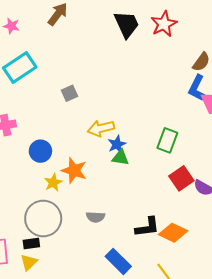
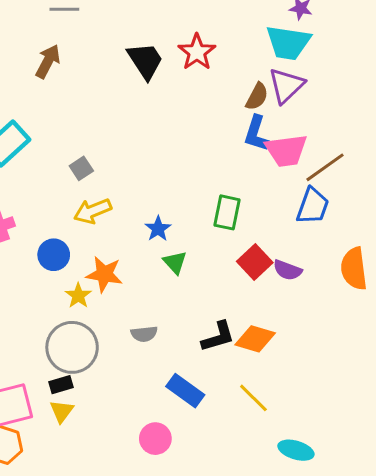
yellow arrow: (101, 128) -> (93, 211), moved
green triangle: (120, 158) -> (175, 262), moved, turned 48

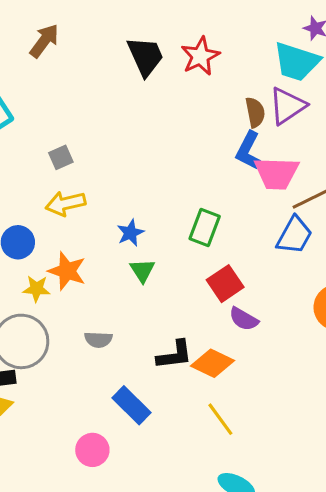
brown semicircle: (257, 96) -> (255, 112), turned -48
purple semicircle: (287, 270) -> (244, 319), moved
yellow star: (78, 296) -> (36, 289), turned 30
yellow line: (253, 398) -> (220, 419), moved

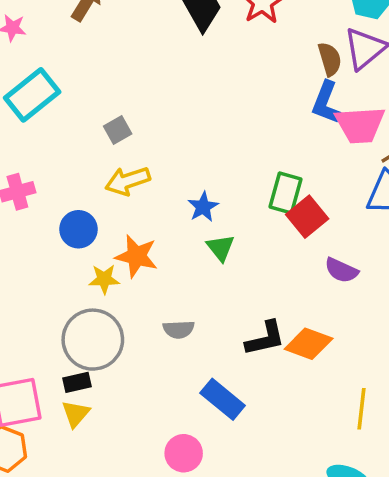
red square: (225, 284) -> (307, 217), moved
purple semicircle: (244, 319) -> (341, 270), moved
yellow line: (220, 419) -> (361, 409), moved, turned 48

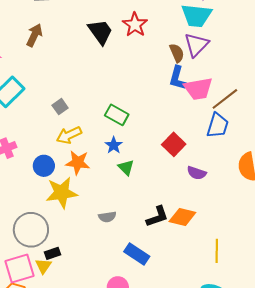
green rectangle: (286, 193) -> (117, 115), moved, turned -70
orange star: (137, 256) -> (78, 163), moved
yellow star: (104, 279) -> (62, 193), size x1.8
gray circle: (93, 340) -> (31, 230), moved
yellow triangle: (76, 414) -> (43, 266), moved

